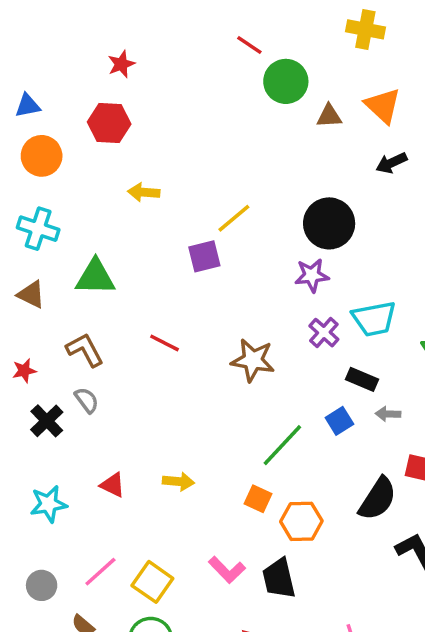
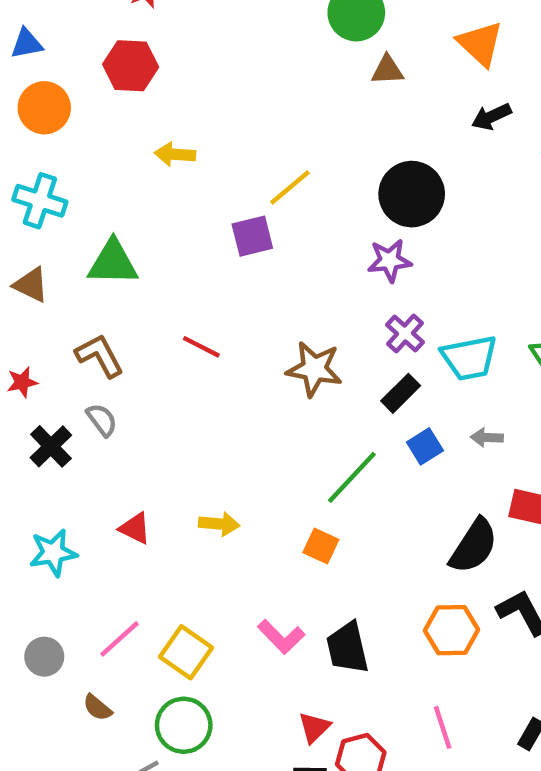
brown triangle: (329, 116) -> (387, 70), moved
cyan trapezoid: (374, 319) -> (469, 358), moved
black rectangle: (362, 379) -> (401, 393), moved, turned -68
orange hexagon: (301, 521) -> (451, 630), moved

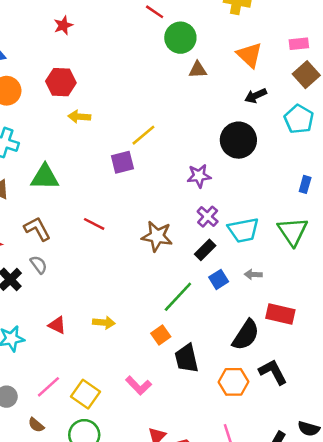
red hexagon: (131, 66) -> (61, 82), moved
black circle: (412, 194) -> (238, 140), moved
orange square: (321, 546) -> (161, 335), turned 30
black trapezoid: (347, 648) -> (187, 358), moved

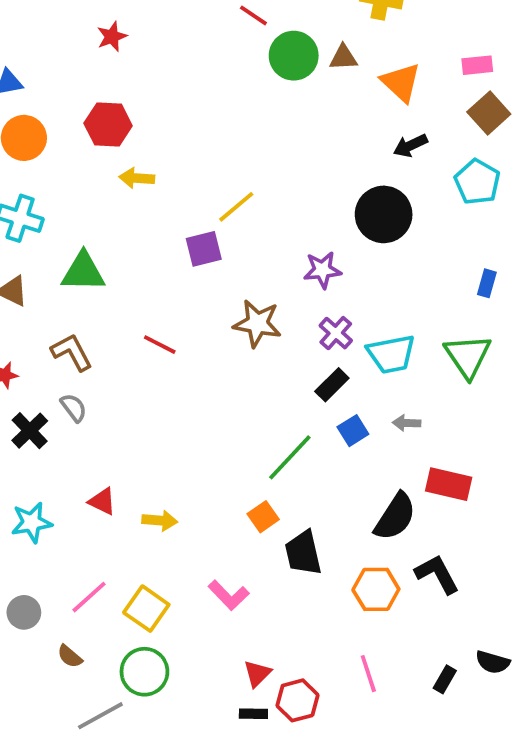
brown triangle: (198, 70) -> (343, 58), moved
brown star: (157, 236) -> (257, 323), moved
yellow arrow: (104, 323) -> (160, 521), moved

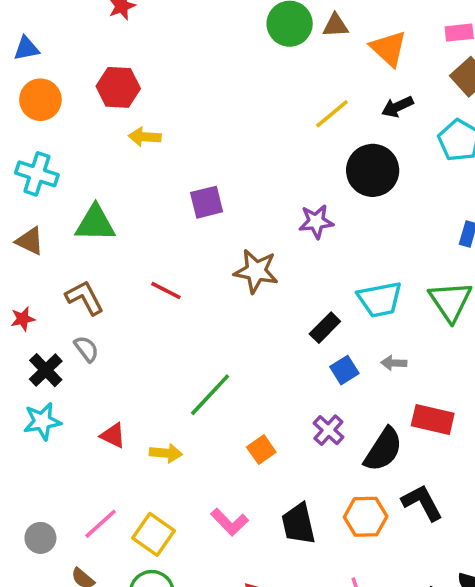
yellow line: (236, 207) -> (332, 114), moved
purple cross: (336, 333) -> (328, 430), moved
green line: (290, 457) -> (210, 395), moved
cyan star: (32, 522) -> (42, 421), moved
black trapezoid: (303, 553) -> (298, 524), moved

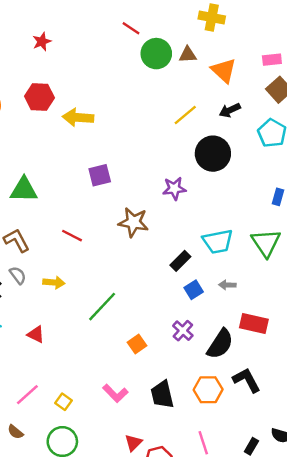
yellow arrow: (145, 137) -> (78, 117), moved, size x1.4
yellow arrow: (166, 453) -> (54, 282), moved
yellow square: (154, 534) -> (64, 402), size x0.6

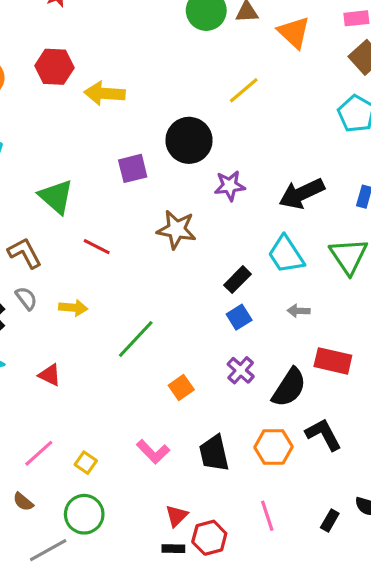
black arrow: (230, 110) -> (302, 194), moved, size x1.6
black circle: (213, 154) -> (189, 140), moved
green triangle: (24, 190) -> (56, 197), moved, turned 40
cyan trapezoid: (218, 242) -> (286, 255), turned 68
blue square: (194, 290) -> (239, 317), moved

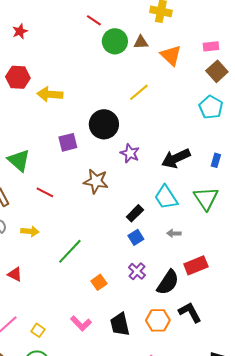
purple star: (230, 186) -> (130, 153), turned 30
red rectangle: (333, 361) -> (196, 265), turned -35

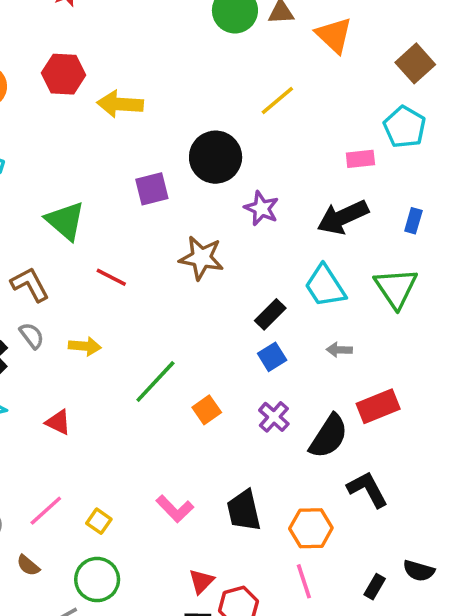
pink rectangle: (211, 46) -> (360, 159), moved
orange square: (99, 282) -> (207, 410), moved
orange hexagon: (158, 320) -> (311, 528), moved

